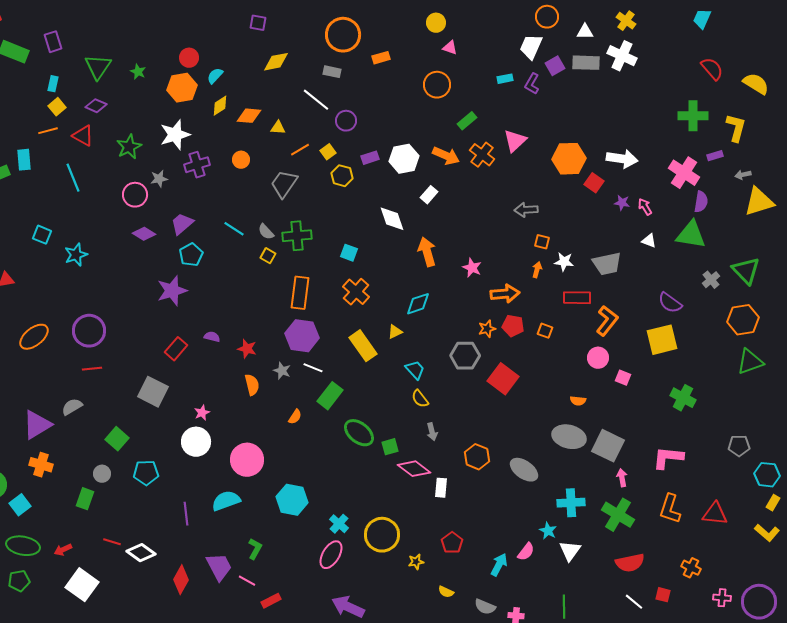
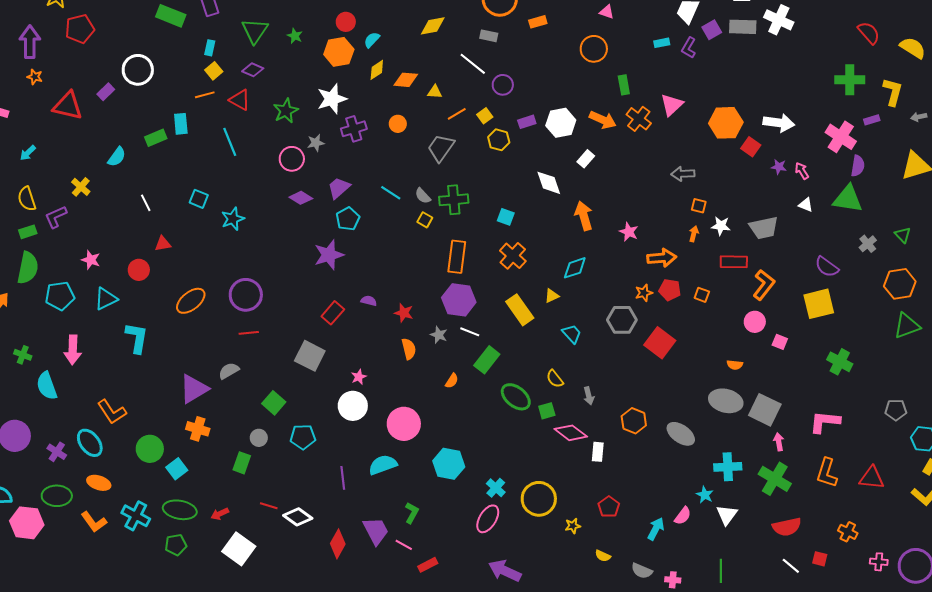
green rectangle: (467, 121) -> (624, 85), turned -60
gray arrow: (743, 175) -> (919, 117), moved
green triangle: (746, 271) -> (903, 235), size x0.6
yellow semicircle: (420, 399) -> (555, 379), moved

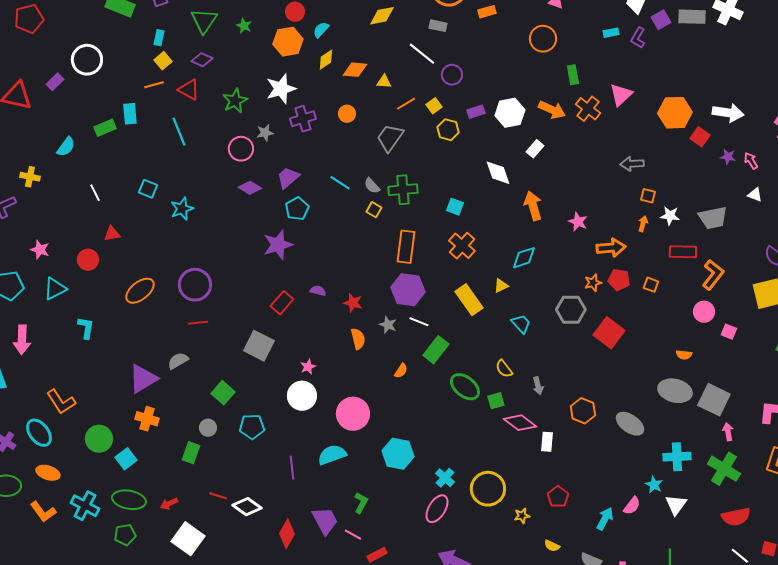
yellow cross: (81, 187) -> (30, 177), turned -30
cyan L-shape: (137, 338) -> (86, 328), size x0.7

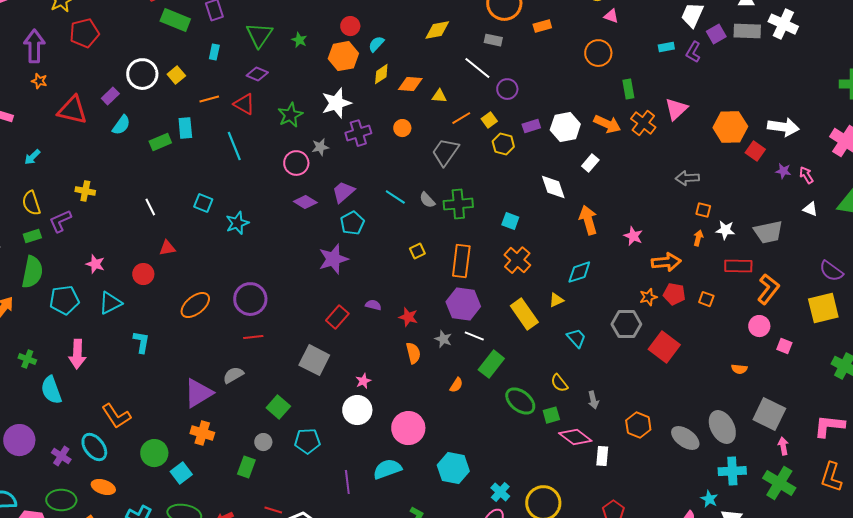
yellow square: (163, 61) -> (176, 75), moved
cyan semicircle: (66, 147) -> (121, 125), moved
yellow square: (374, 210) -> (417, 251), moved, turned 35
gray ellipse: (675, 391) -> (722, 427), moved, turned 48

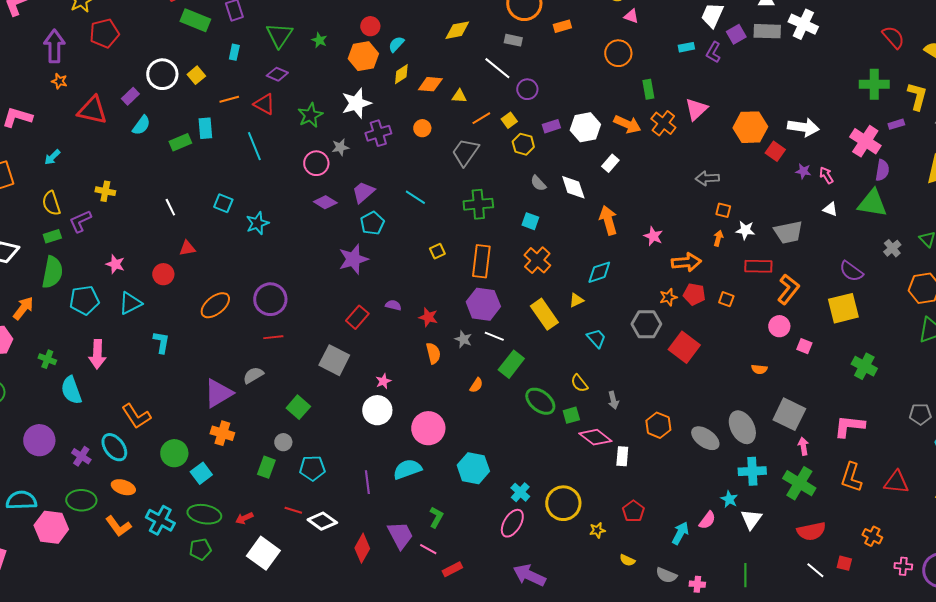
gray semicircle: (427, 200) -> (538, 183), moved
cyan pentagon: (307, 441) -> (312, 468), moved

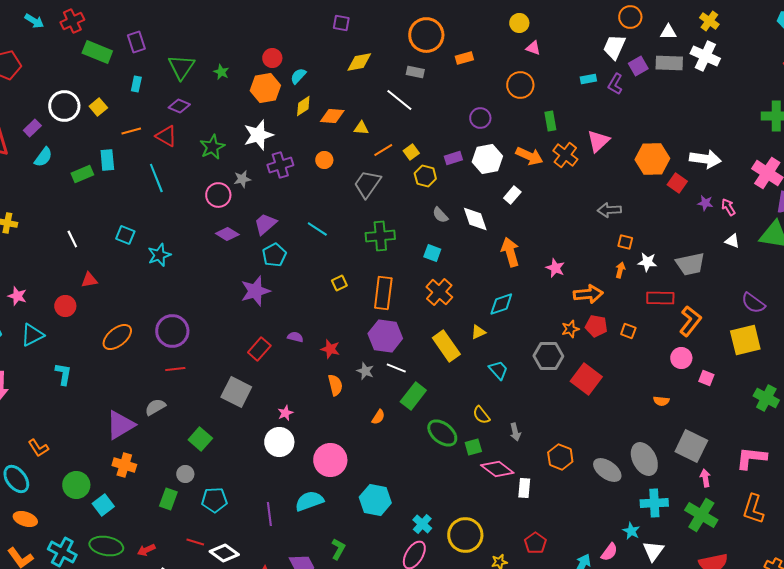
purple circle: (527, 89) -> (480, 118), moved
orange L-shape: (136, 416) -> (38, 448), size x0.7

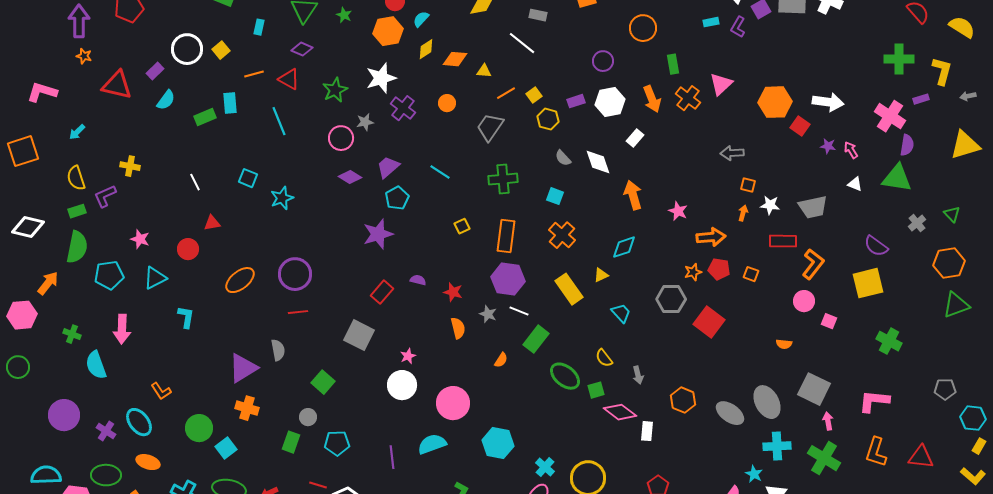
orange arrow: (529, 156) -> (652, 99), turned 44
purple cross: (280, 165) -> (403, 108), turned -35
gray semicircle: (155, 407) -> (278, 350), turned 110

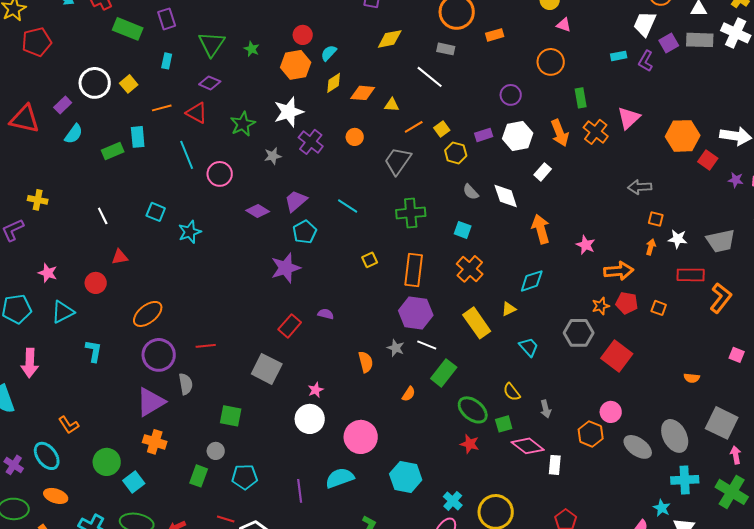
pink circle: (341, 138) -> (220, 174), moved
purple circle: (295, 274) -> (159, 355), moved
red star: (453, 292) -> (470, 444), moved
pink circle: (804, 301) -> (611, 412), moved
green square: (323, 382) -> (231, 416), turned -30

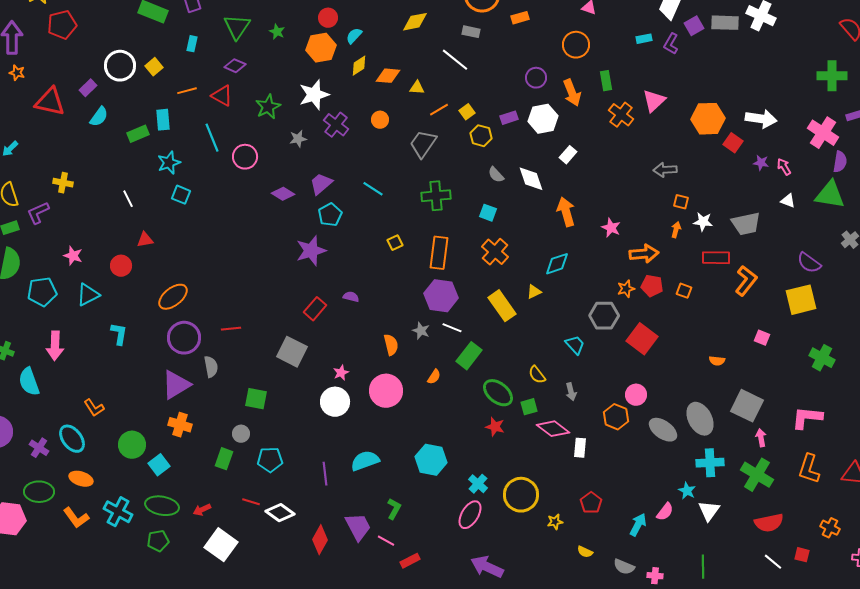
orange arrow: (560, 133) -> (572, 93), moved
cyan star: (190, 232) -> (169, 163), moved
cyan trapezoid: (529, 347) -> (575, 345), moved
pink circle: (361, 437) -> (386, 391), moved

